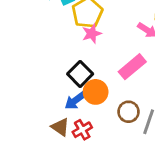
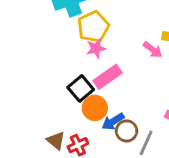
pink rectangle: (132, 67) -> (108, 77), moved
blue arrow: (75, 101) -> (113, 122), moved

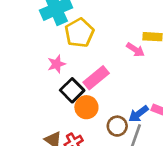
pink star: (96, 48) -> (57, 64), moved
blue arrow: (113, 122) -> (138, 114), moved

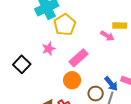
black square: (72, 90) -> (22, 64), moved
blue arrow: (138, 114) -> (111, 84), turned -91

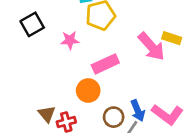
pink arrow: (107, 36) -> (151, 47), size x1.6
black square: (22, 64) -> (32, 24), moved

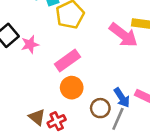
pink star: (70, 40) -> (30, 44), moved
pink rectangle: (105, 64) -> (67, 60), moved

